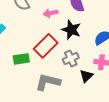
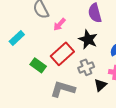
pink arrow: (51, 13) -> (59, 24), moved, turned -40
green rectangle: (21, 59) -> (38, 65), turned 42

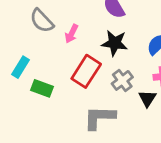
green rectangle: (38, 65) -> (42, 88), moved

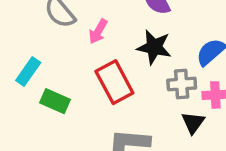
red rectangle: (86, 71) -> (114, 82), turned -64
gray cross: (122, 80) -> (182, 84), moved, turned 30

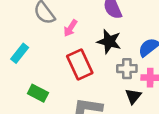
green rectangle: (55, 101) -> (38, 93), moved

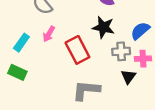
pink arrow: (70, 28) -> (49, 34), moved
green rectangle: (38, 93) -> (17, 72), moved

